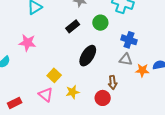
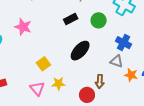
pink triangle: (46, 95) -> (37, 89), moved

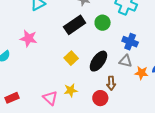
black rectangle: (71, 19) -> (75, 25), size x1.5
black ellipse: (80, 51) -> (98, 61), moved
yellow square: (43, 64) -> (71, 58), moved

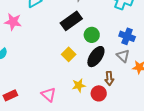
green circle: (103, 23) -> (92, 35), moved
pink star: (28, 38) -> (13, 22), moved
gray triangle: (126, 61) -> (123, 56), turned 32
yellow star: (71, 90) -> (79, 85), moved

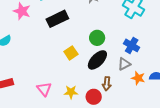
black rectangle: (71, 21) -> (57, 19), moved
gray triangle: (123, 56) -> (124, 64), turned 40
yellow star: (79, 85) -> (71, 92), moved

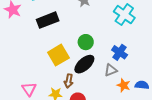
yellow square: (71, 53) -> (58, 55), size x1.5
brown arrow: (107, 84) -> (69, 81), moved

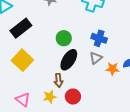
yellow square: (58, 55) -> (22, 60), moved

